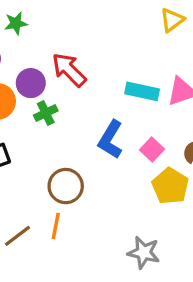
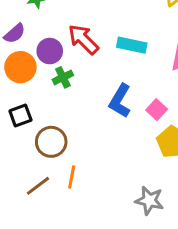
cyan rectangle: (142, 91) -> (132, 45), moved
brown circle: (66, 186) -> (51, 142), moved

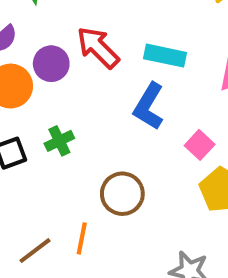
green cross: (63, 77) -> (59, 141), moved
blue L-shape: (120, 101) -> (149, 106), moved
brown circle: (51, 142) -> (122, 194), moved

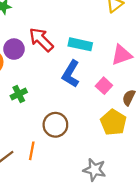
pink square: (200, 145) -> (104, 86), moved

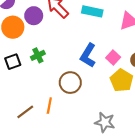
blue L-shape: (71, 74) -> (88, 55), moved
pink square: (104, 86) -> (113, 57), moved

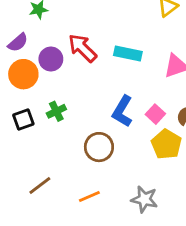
orange line: (49, 106) -> (89, 197), moved, turned 56

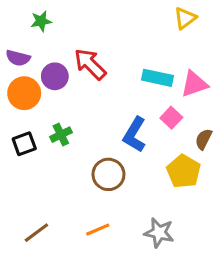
purple semicircle: (18, 43) -> (18, 58), turned 55
cyan rectangle: (128, 54) -> (158, 78), moved
pink square: (155, 114) -> (171, 118), moved
brown line: (40, 186) -> (36, 233), moved

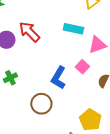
cyan rectangle: (158, 78) -> (73, 29), moved
yellow pentagon: (184, 171) -> (90, 120), moved

